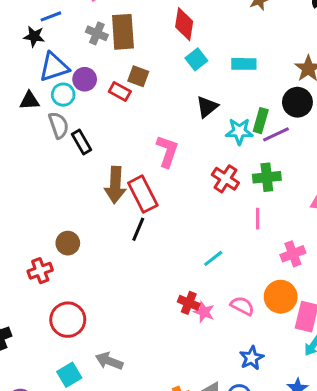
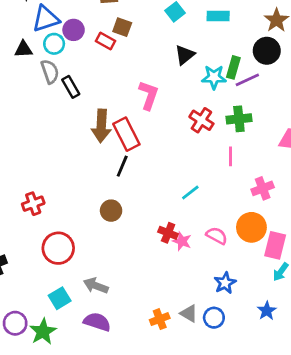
brown circle: (68, 243) -> (111, 211), moved

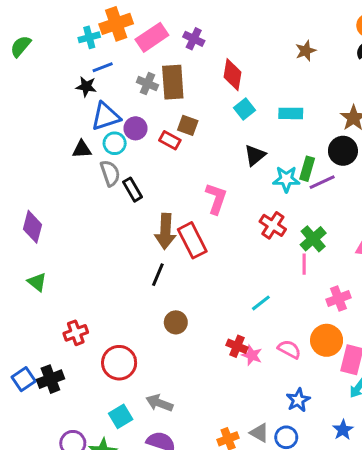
green cross: (239, 119) -> (313, 239), moved, turned -35
black line: (122, 166) -> (158, 275), moved
red cross: (33, 204) -> (76, 333), moved

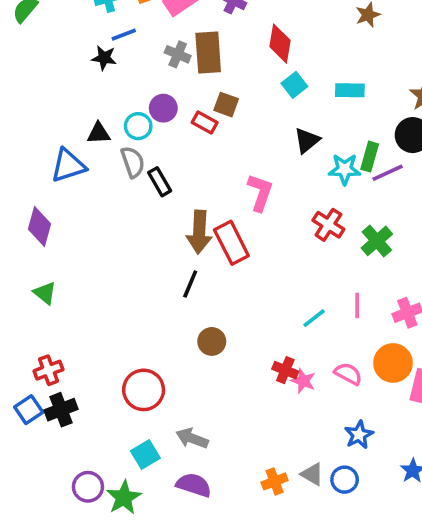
blue triangle: (106, 116) -> (68, 166), moved
pink line: (304, 264) -> (357, 306), moved
red cross: (76, 333) -> (48, 370), moved

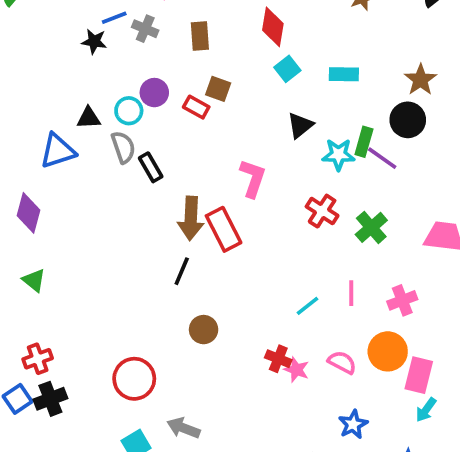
brown rectangle: (208, 53) -> (200, 36), size x0.7
gray cross: (178, 54) -> (145, 29), moved
purple line: (388, 173) -> (382, 158), turned 60

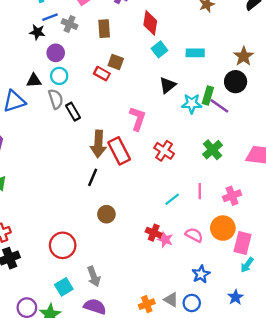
purple circle: (154, 93) -> (56, 53), moved
red cross: (322, 211) -> (164, 151), moved
gray arrow: (183, 428) -> (94, 276), turned -132

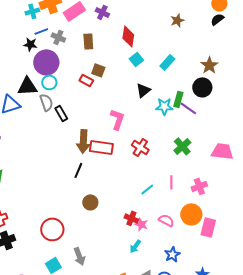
purple circle: (56, 53) -> (46, 62), size x1.6
cyan rectangle: (195, 53) -> (167, 62), turned -49
black triangle: (34, 81) -> (27, 86), size x1.5
red rectangle: (119, 151) -> (101, 147), turned -55
cyan arrow: (247, 265) -> (135, 246), moved

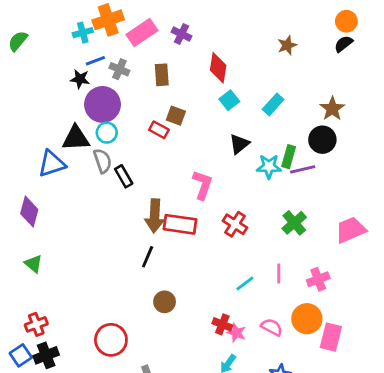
purple line: (188, 108) -> (303, 169), turned -48
pink trapezoid: (222, 151) -> (351, 230), turned -30

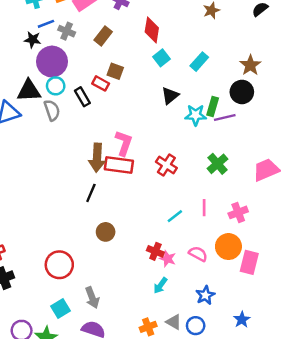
brown rectangle: (162, 75) -> (103, 36), turned 42
black rectangle: (124, 176) -> (82, 97), moved
pink L-shape: (203, 185) -> (124, 143), moved

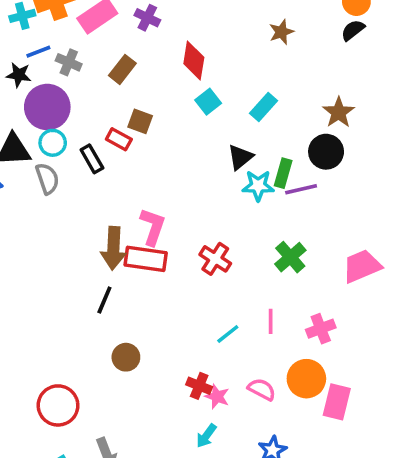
black triangle: (170, 96) -> (240, 157), moved

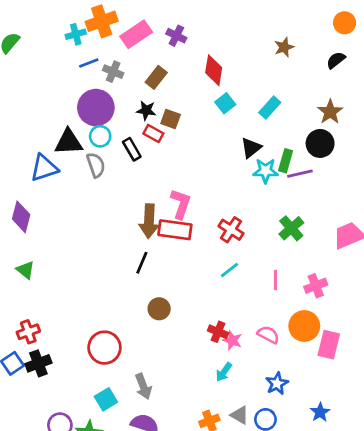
black semicircle: (353, 30) -> (336, 60), moved
black star: (19, 75) -> (146, 110), moved
cyan line: (228, 334) -> (230, 270), moved

